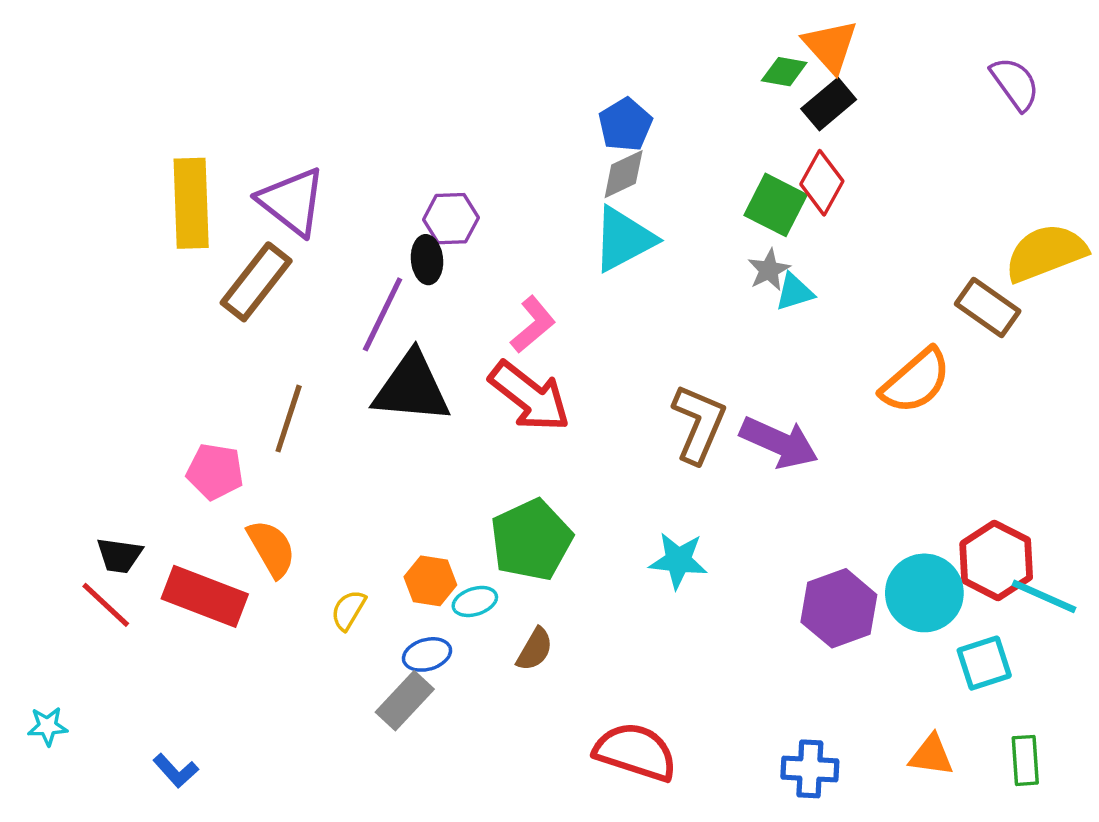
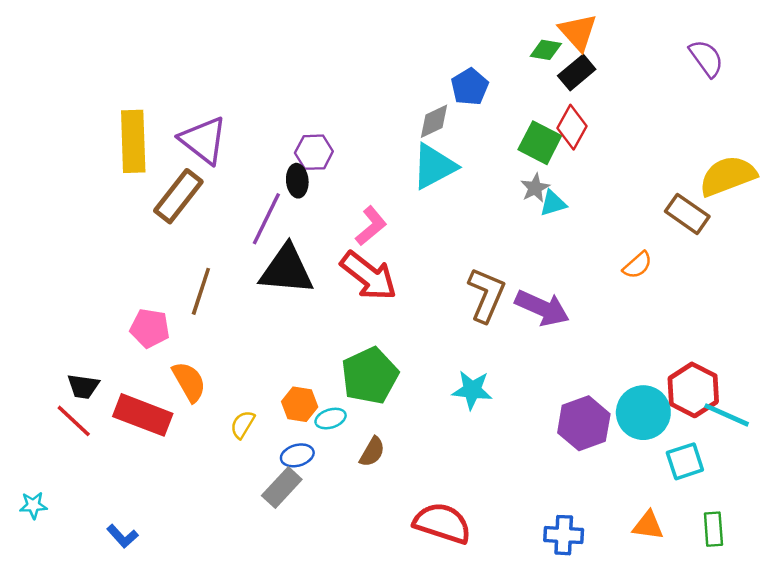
blue pentagon: (625, 125) -> (470, 87), moved
orange semicircle: (916, 381) -> (637, 265), size x0.6

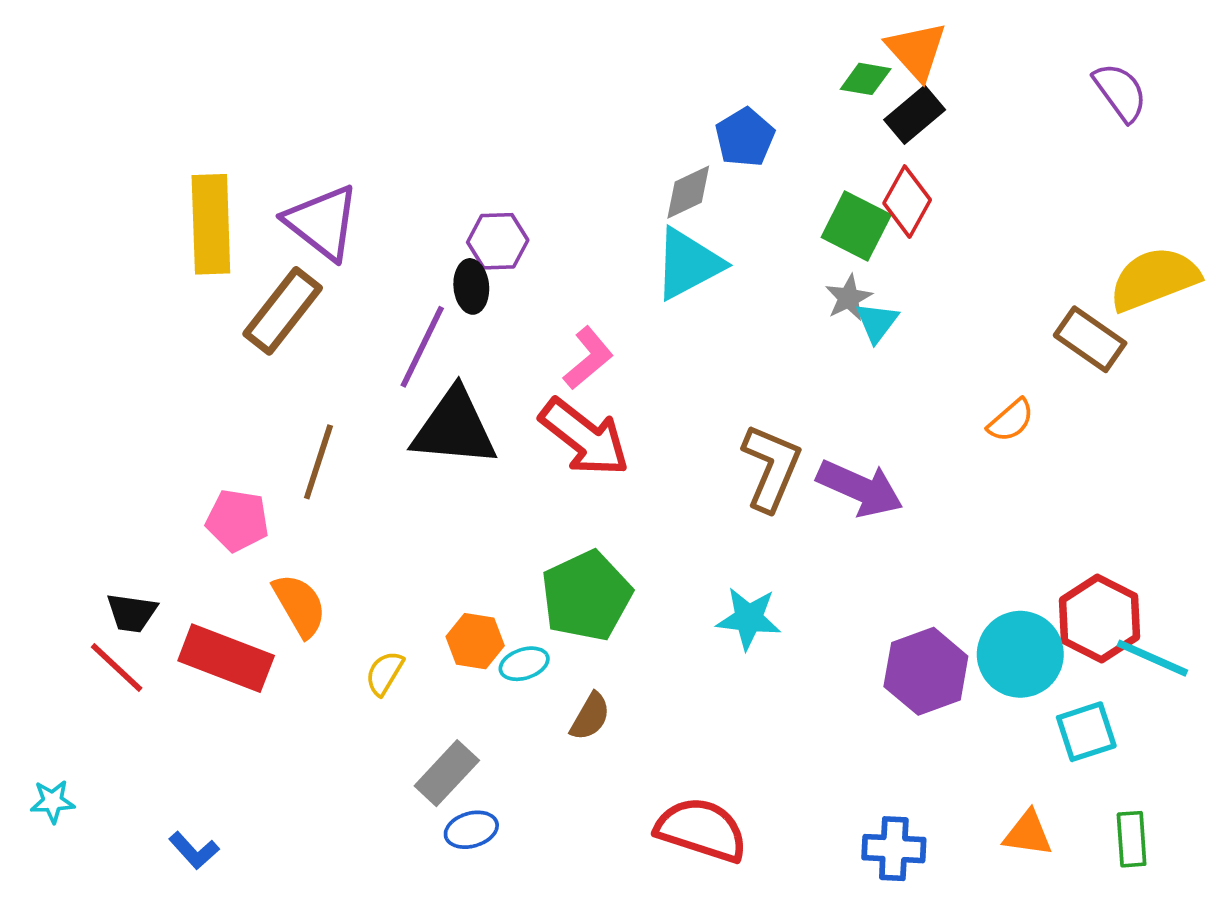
cyan triangle: (553, 203) -> (877, 322), turned -36
blue ellipse: (297, 455) -> (471, 830), moved

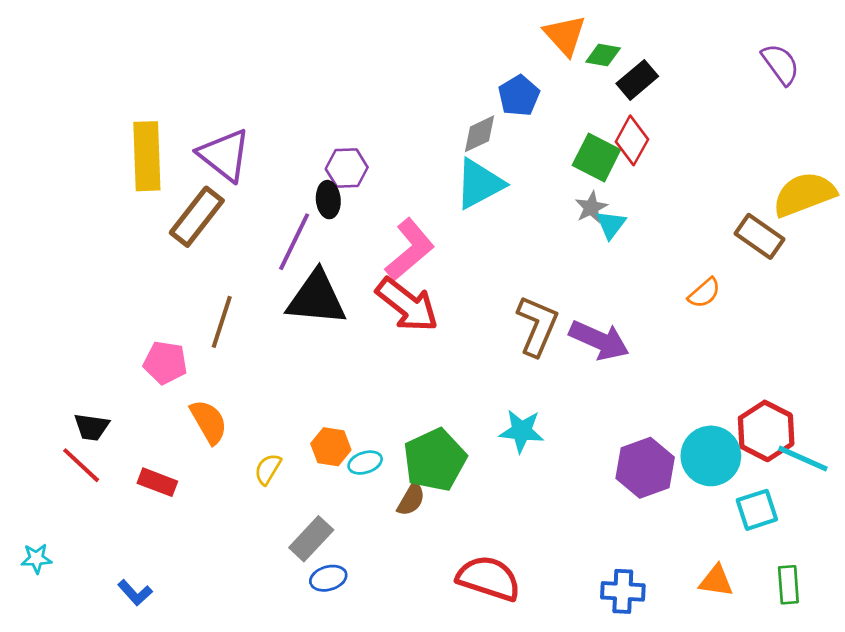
orange triangle: (917, 51) -> (565, 35), moved
pink L-shape: (588, 358) -> (410, 250), size x1.4
green pentagon: (586, 596) -> (435, 460), moved
red rectangle: (226, 658) -> (157, 482), moved, size x0.6

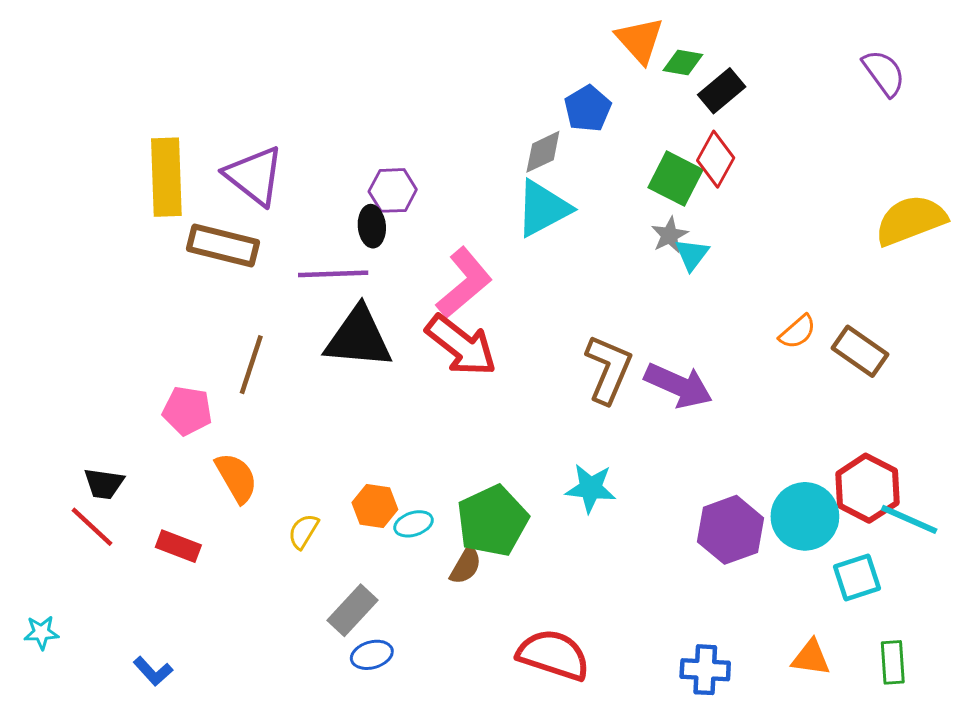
brown rectangle: (197, 217) -> (223, 246), turned 66
brown rectangle: (759, 236) -> (860, 351), moved
purple line: (294, 242) -> (333, 274), turned 62

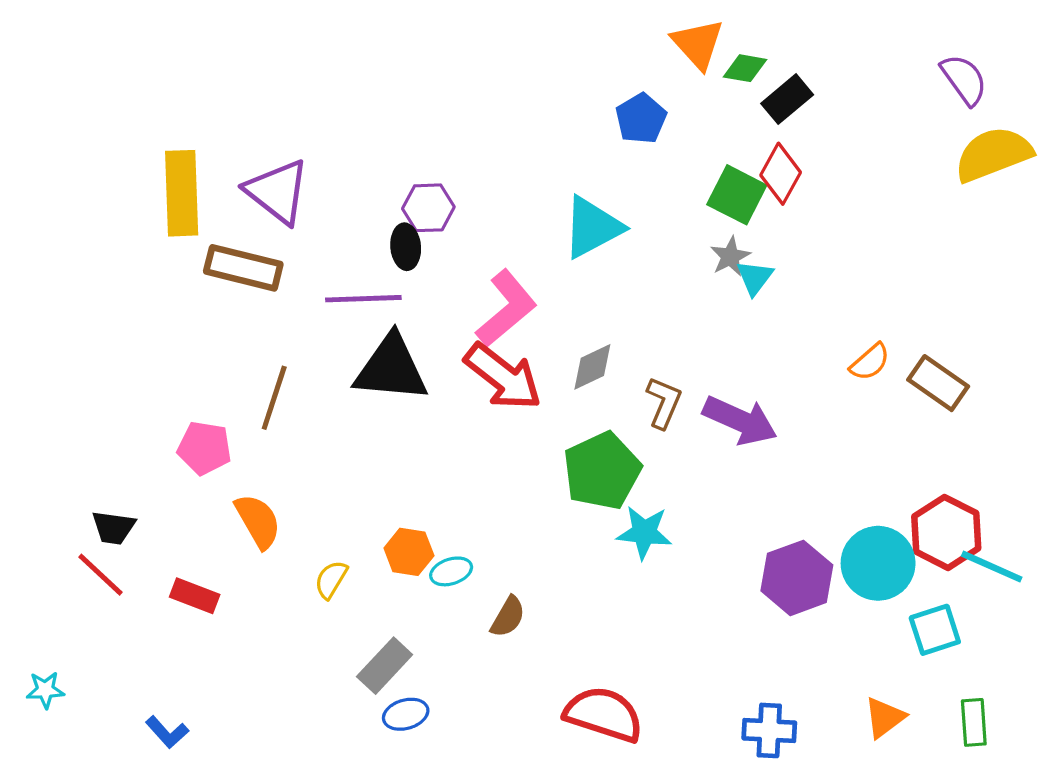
gray diamond: (543, 152) -> (592, 367), moved
yellow semicircle: (911, 220) -> (993, 154), moved
brown L-shape: (608, 369) -> (664, 403), size x0.7
green pentagon: (492, 521) -> (602, 471), moved
orange triangle: (811, 658) -> (885, 717), turned -45

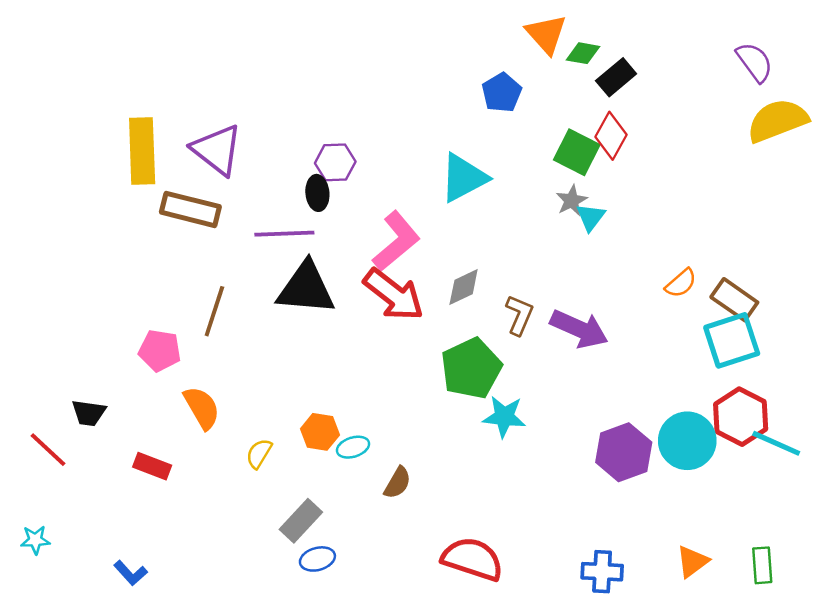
red line: (100, 575) -> (48, 450), moved
cyan square: (935, 630) -> (732, 340), moved, size x1.4

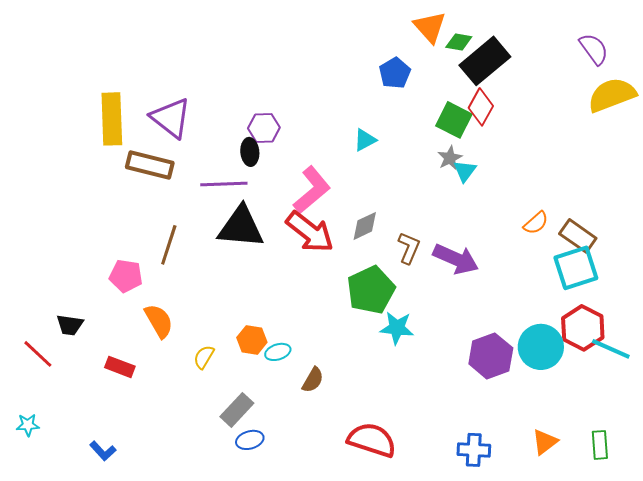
black rectangle: (616, 77) -> (485, 61), size x1.6
cyan triangle: (464, 178) -> (365, 140), size x0.6

